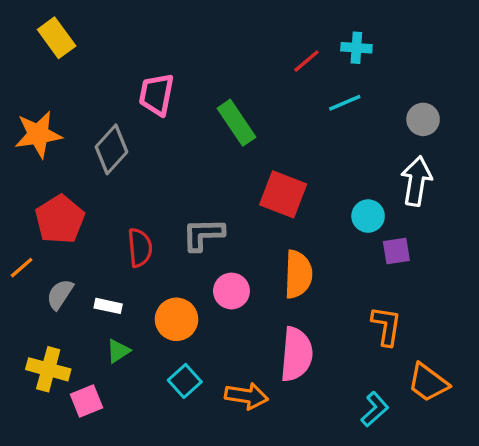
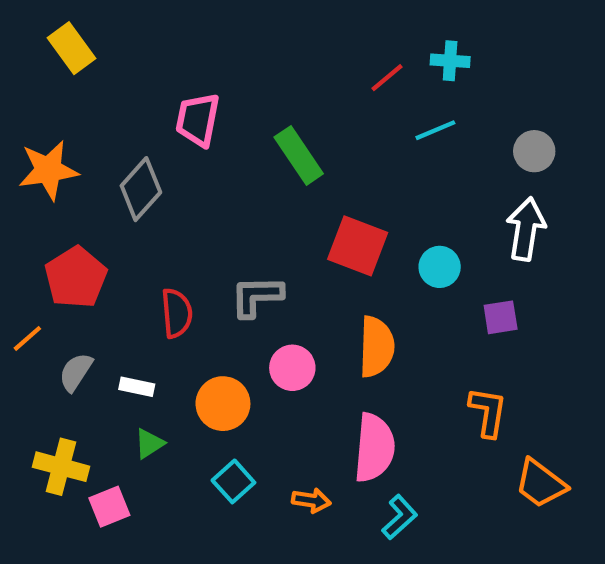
cyan circle: (368, 216) -> (440, 267), moved
orange arrow: (246, 396) -> (311, 500), size x0.7
cyan L-shape: (375, 409) -> (400, 517), moved

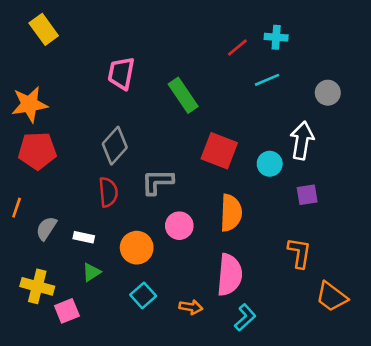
gray diamond: (141, 189) -> (115, 146), moved
white arrow: (526, 229) -> (302, 140), moved
red pentagon: (76, 277) -> (37, 151), moved, turned 30
orange line: (27, 338) -> (17, 208), turned -30

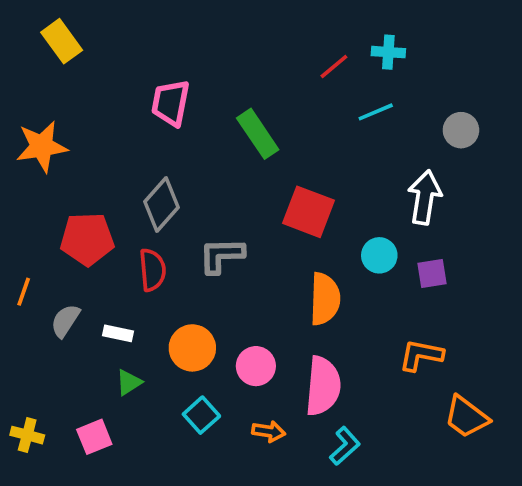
red pentagon: (37, 151) -> (87, 239), moved
cyan circle: (270, 164) -> (379, 255), moved
pink circle: (179, 226) -> (256, 366), moved
orange L-shape: (299, 253) -> (421, 355), turned -88
yellow cross: (37, 286) -> (27, 435), moved, size x0.7

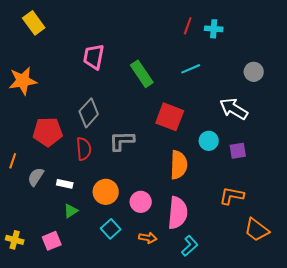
red line: (334, 67) -> (188, 26), moved, turned -30
cyan line: (376, 112) -> (191, 69), moved
white arrow: (425, 197) -> (234, 109), turned -68

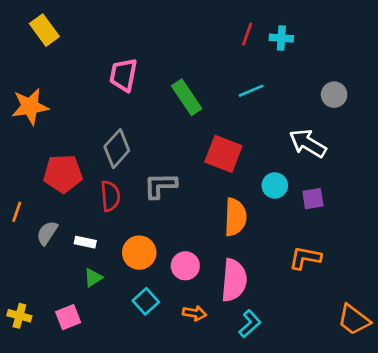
orange trapezoid: (257, 230) -> (354, 320), moved

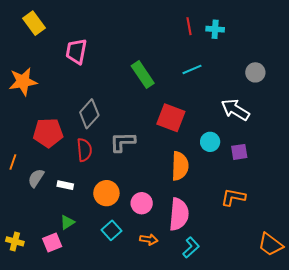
red line: (247, 34) -> (189, 26), turned -30
pink trapezoid: (123, 75) -> (76, 51), moved
green triangle: (93, 278) -> (67, 222), moved

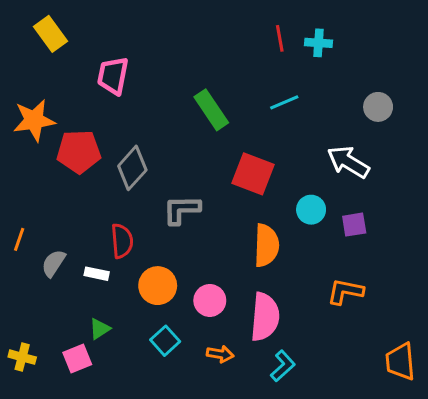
red pentagon: (48, 133) -> (79, 152), moved
red semicircle: (84, 150) -> (122, 241), moved
orange trapezoid: (270, 244) -> (400, 362), turned 48

